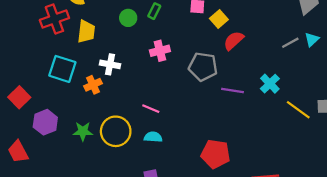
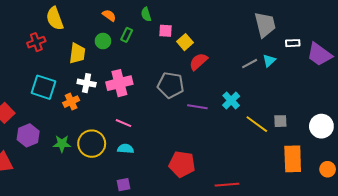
red cross: (54, 19) -> (36, 42), size x0.7
yellow trapezoid: (86, 31) -> (77, 53), moved
pink cross: (160, 51) -> (119, 83), moved, size x1.4

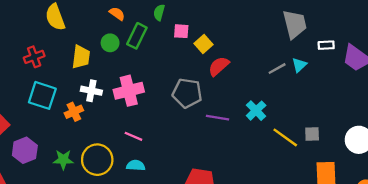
green semicircle: (146, 14) -> (159, 12), turned 32
green rectangle: (127, 35) -> (137, 36), size x1.5
red cross: (36, 42) -> (34, 57), moved

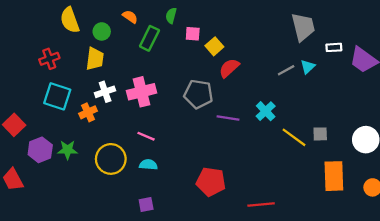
green circle: (110, 43) -> (102, 31), moved
white cross: (91, 91) -> (105, 92), turned -30
green star: (63, 160) -> (68, 150), moved

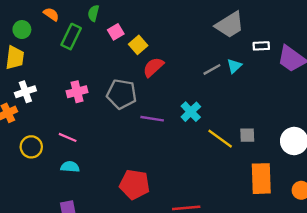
gray trapezoid: (303, 27) -> (230, 25), turned 72
pink square: (193, 34) -> (116, 32), turned -35
pink cross: (142, 92) -> (77, 92), moved, size x0.7
yellow circle: (111, 159) -> (31, 147), moved, size x0.7

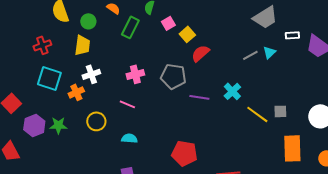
pink line: (68, 137) -> (127, 104), moved

